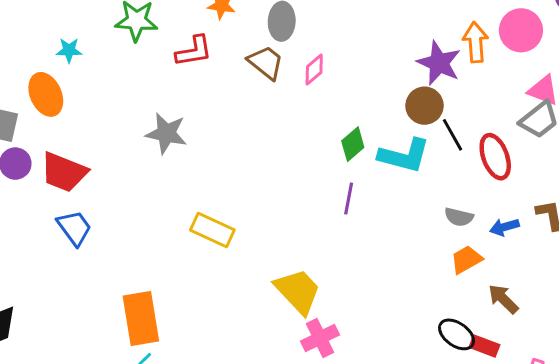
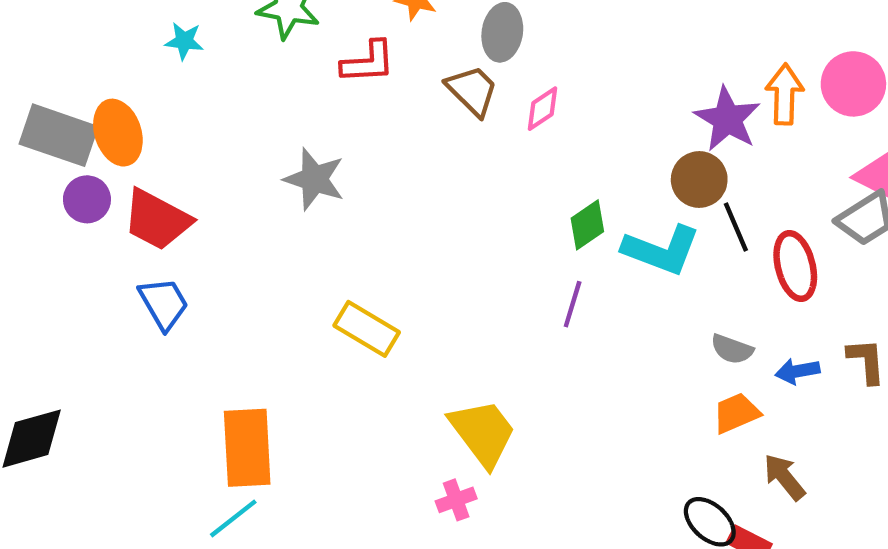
orange ellipse: (46, 94) -> (118, 133), moved
pink cross: (320, 338) -> (456, 500), moved, size x0.7

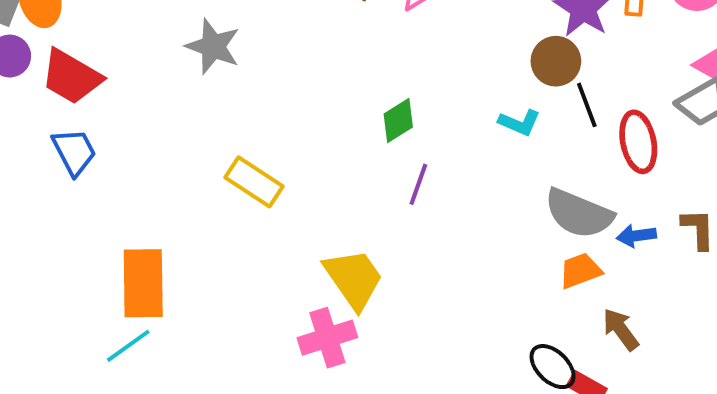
green diamond: (587, 225) -> (398, 121), moved
cyan L-shape: (661, 250) -> (520, 123), size x0.6
purple line: (573, 304) -> (418, 184), moved
gray semicircle: (732, 349) -> (579, 214), size x1.8
pink cross: (456, 500) -> (327, 338), size x1.6

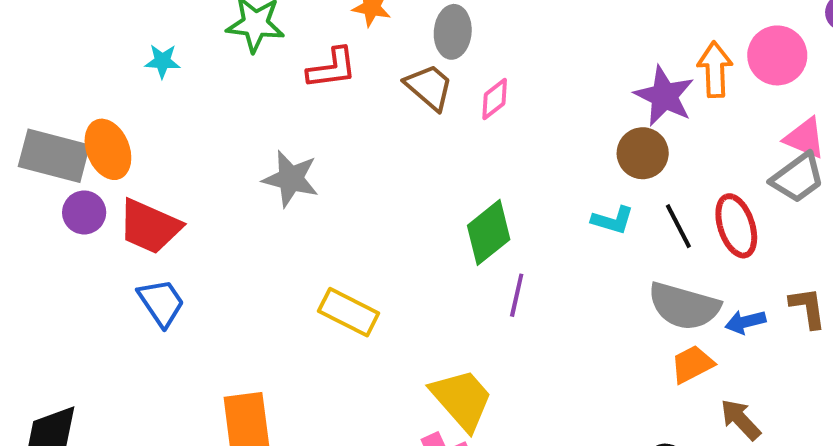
black line: (587, 105) -> (678, 226), moved
green diamond: (398, 121) -> (489, 232), size x1.4

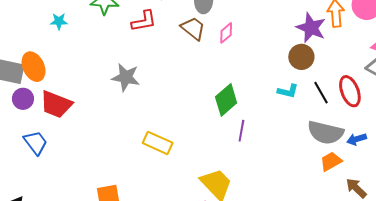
blue trapezoid: (161, 303) -> (36, 143), moved

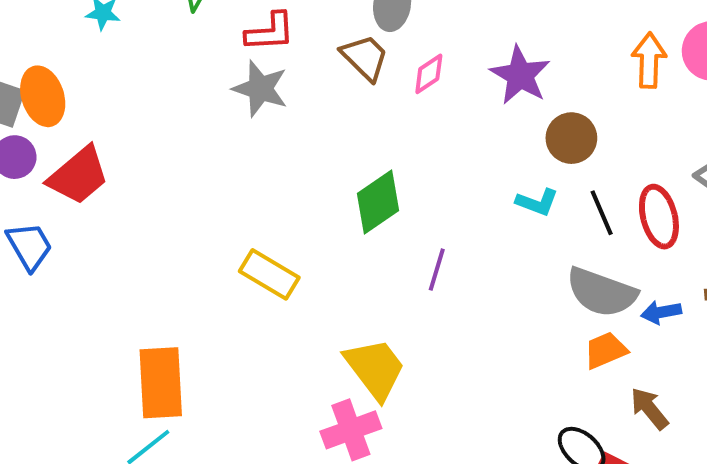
purple star: (311, 28) -> (520, 75), moved
gray star: (126, 77) -> (260, 89), moved
green diamond: (226, 100) -> (378, 202), moved
red trapezoid: (56, 104) -> (78, 175), turned -68

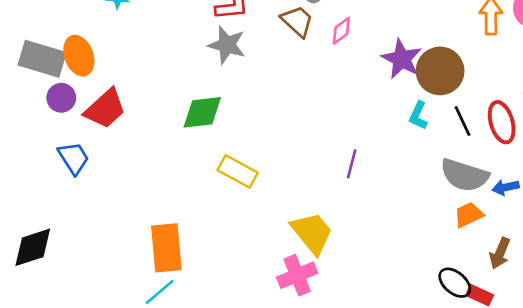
purple star: (520, 75) -> (402, 59), moved
brown circle: (571, 138) -> (440, 71), size x1.4
green diamond: (378, 202) -> (202, 112), moved, turned 30
cyan L-shape: (537, 202) -> (418, 115), turned 96
brown arrow: (649, 408) -> (500, 253), turned -116

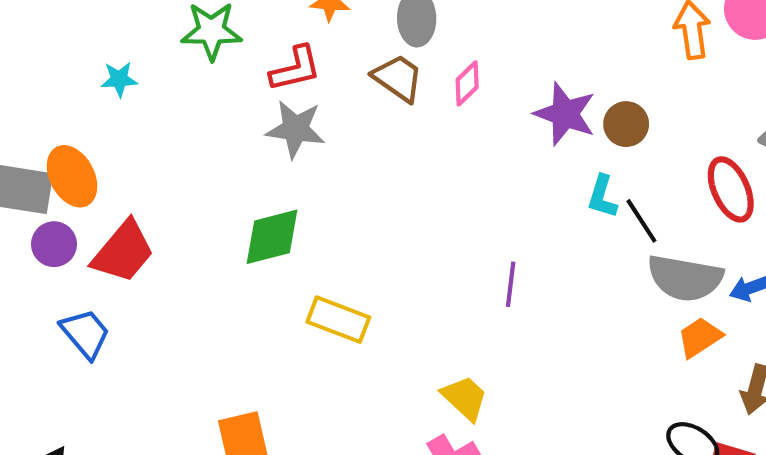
brown circle: (440, 71) -> (626, 124), size x0.6
black line: (463, 121) -> (641, 221), moved
yellow trapezoid: (312, 233) -> (465, 398), size x0.7

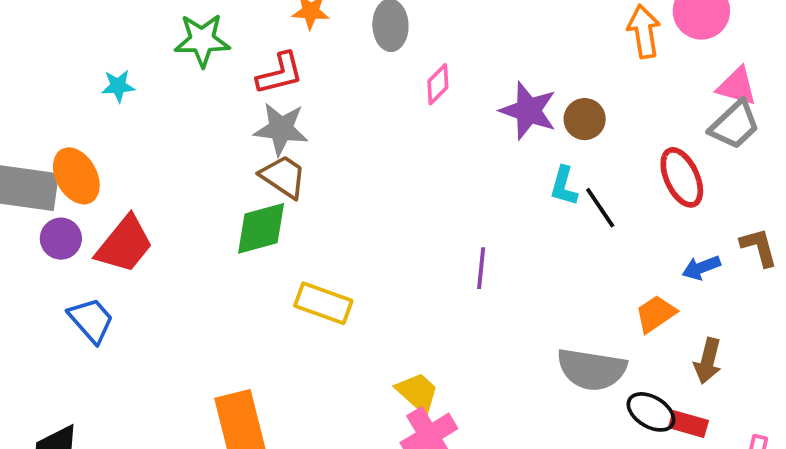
brown trapezoid: (398, 78) -> (283, 177), moved
gray semicircle: (685, 278) -> (592, 369), moved
yellow trapezoid: (465, 398) -> (417, 393), moved

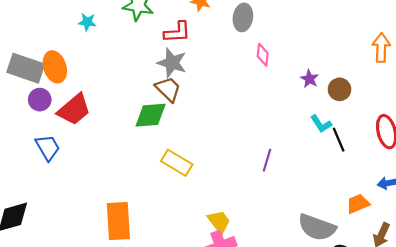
pink diamond: (438, 84) -> (263, 55), turned -50
purple star: (528, 111) -> (310, 79), size x0.6
cyan L-shape: (564, 186) -> (321, 124), turned -60

